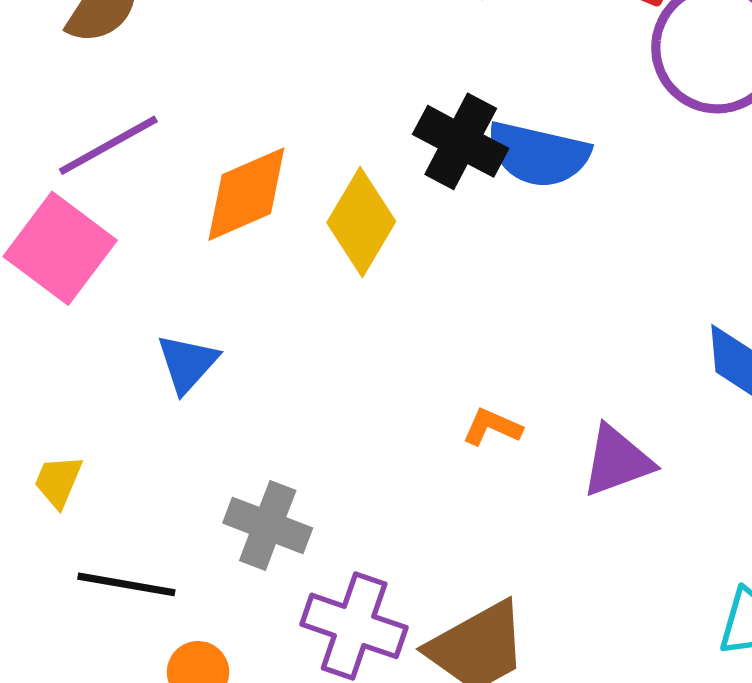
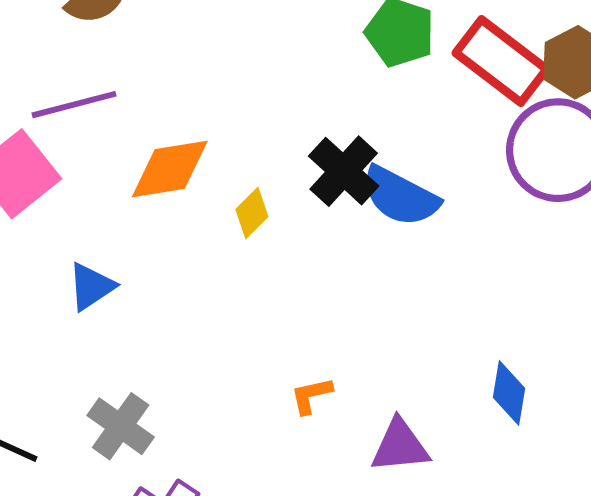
yellow diamond: (361, 222) -> (252, 213), size x0.6
orange L-shape: (492, 427) -> (311, 395), turned -51

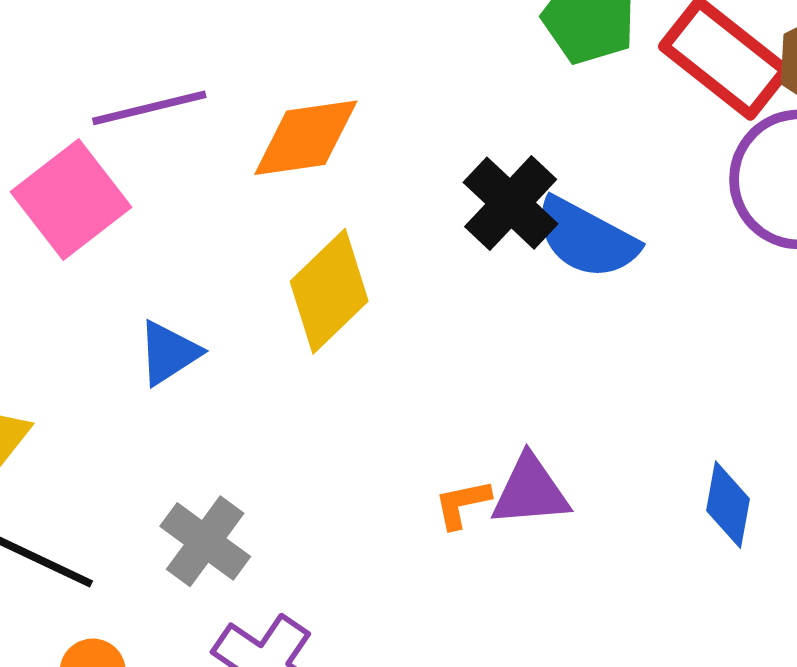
orange diamond: (170, 169) -> (306, 138), moved
yellow diamond: (252, 213) -> (329, 291), moved, size x1.8
purple triangle: (400, 446) -> (530, 491), moved

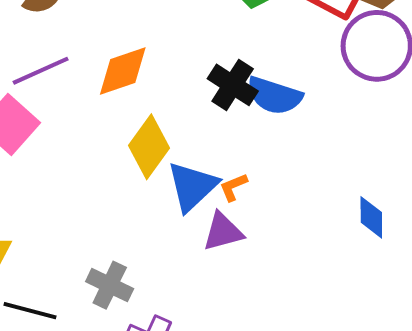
blue triangle: (169, 353) -> (192, 186), moved, size x1.5
purple triangle: (530, 491) -> (223, 232), moved
orange L-shape: (462, 504) -> (233, 187), moved

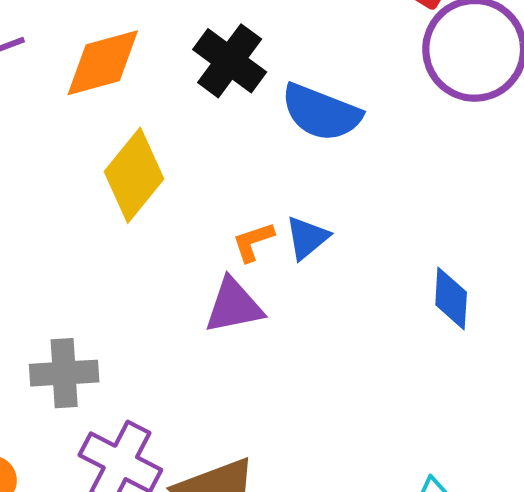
black cross: (233, 85) -> (230, 61), moved
blue triangle: (192, 186) -> (307, 238), moved, size x0.6
gray cross: (110, 285) -> (64, 373), turned -33

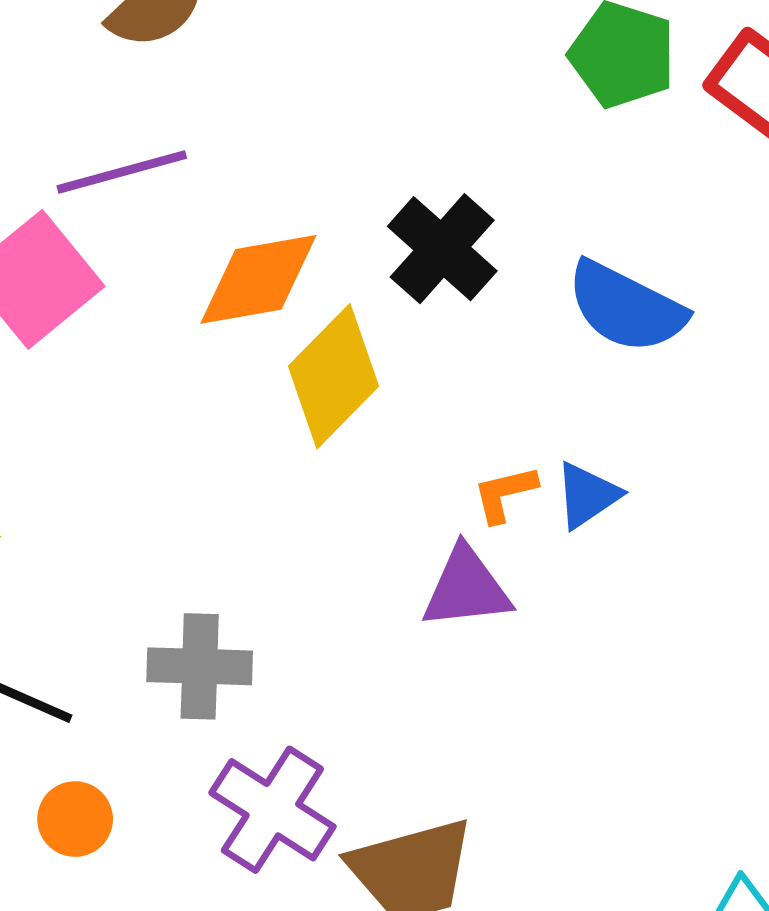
black cross: (230, 61) -> (442, 249), moved
orange diamond: (103, 63) -> (258, 279), moved

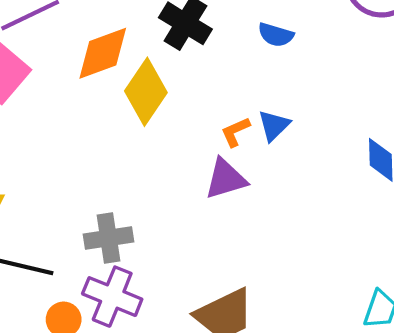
blue semicircle: (626, 307) -> (276, 35), size x0.6
purple cross: (272, 810) -> (112, 297), moved

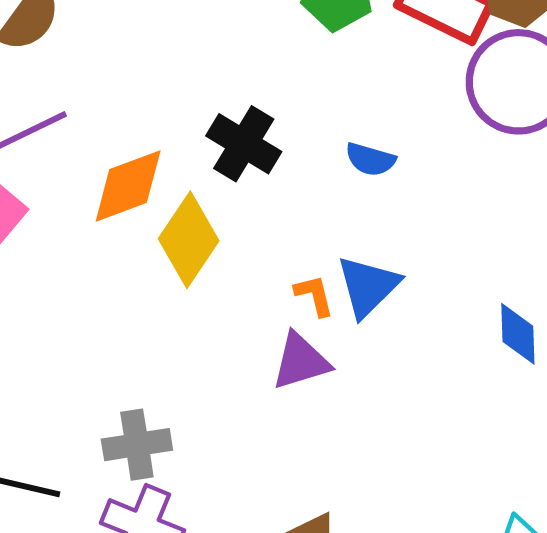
blue triangle: (274, 125) -> (368, 286), size x1.4
orange L-shape: (235, 132) -> (314, 295), turned 100

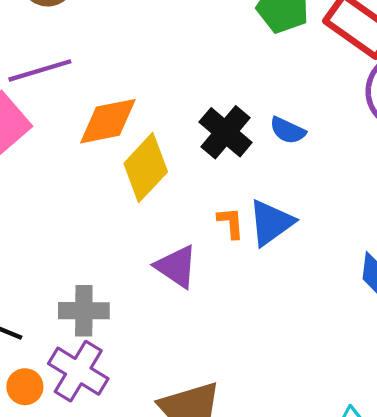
black cross: (244, 144) -> (226, 132), moved
purple triangle: (301, 361) -> (176, 267), moved, turned 42

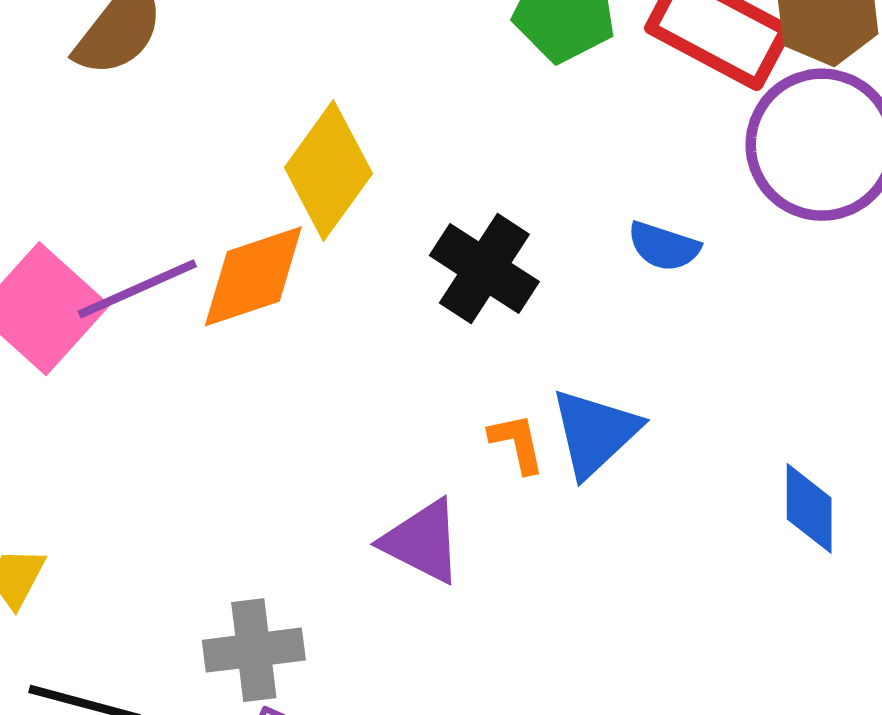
purple line: (40, 70) -> (137, 289), moved
blue semicircle: (288, 130) -> (664, 246), moved
yellow diamond: (146, 168) -> (328, 171), moved

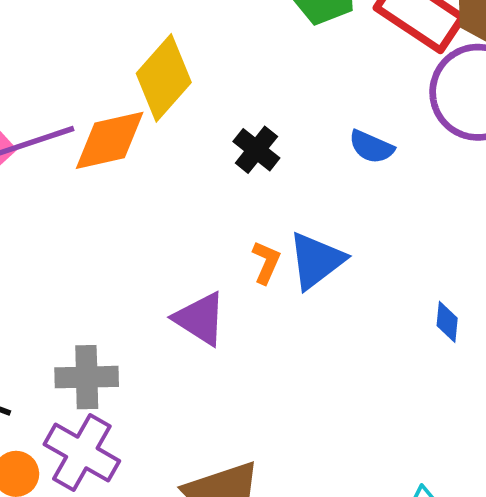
black cross: (484, 269) -> (256, 150), size x0.7
orange L-shape: (517, 443) -> (266, 262), turned 30
blue diamond: (809, 508) -> (447, 322), size x0.7

